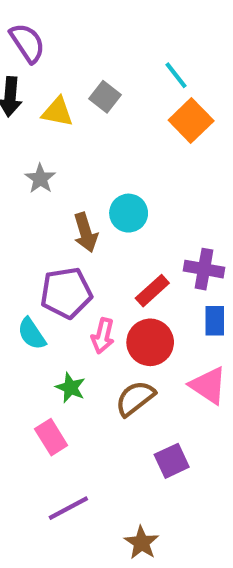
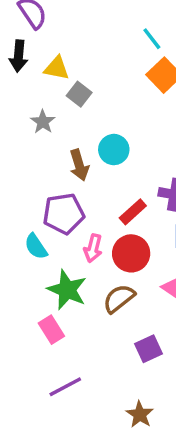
gray square: (105, 97) -> (79, 94), moved
green star: (70, 388) -> (67, 290), size x1.6
brown star: (142, 543) -> (140, 414), moved

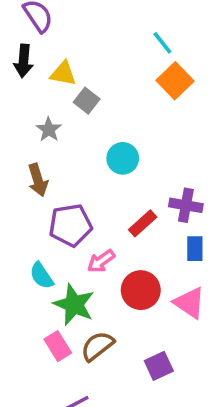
brown arrow: (79, 165) -> (38, 180), moved
cyan semicircle: (36, 246) -> (42, 276), moved
pink arrow: (93, 248) -> (101, 261), turned 40
red circle: (131, 253) -> (141, 290), moved
brown semicircle: (119, 298) -> (97, 346), moved

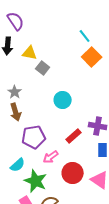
gray star: (49, 129) -> (15, 92), moved
cyan semicircle: (42, 276) -> (18, 165), turned -98

